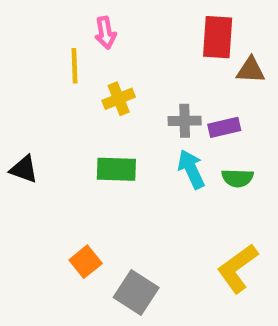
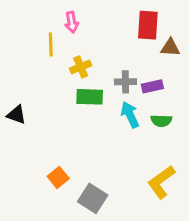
green rectangle: (116, 169) -> (90, 97), moved

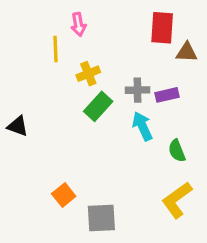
green rectangle: (90, 97) -> (98, 106), turned -50
green semicircle: (161, 121) -> (177, 151), moved, turned 66
gray square: (93, 198) -> (101, 218), turned -36

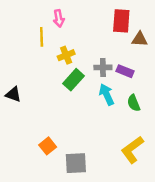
purple rectangle: (167, 95) -> (125, 71), turned 35
green semicircle: (177, 151) -> (134, 103), moved

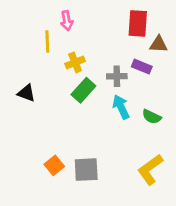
purple rectangle: (125, 71) -> (142, 67), moved
black triangle: (13, 94) -> (26, 93), moved
green semicircle: (134, 103) -> (152, 117), turned -42
gray square: (76, 163) -> (86, 170), moved

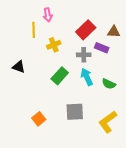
red rectangle: (138, 23) -> (86, 30), moved, turned 42
green rectangle: (83, 90) -> (60, 76), moved
gray square: (86, 170) -> (75, 112), moved

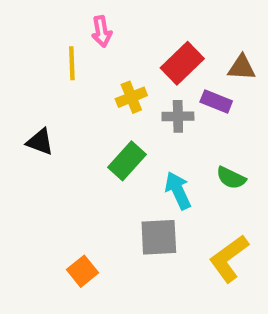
yellow cross: (54, 45) -> (131, 97), moved
cyan arrow: (87, 77) -> (178, 191), moved
orange square: (39, 119) -> (82, 271), moved

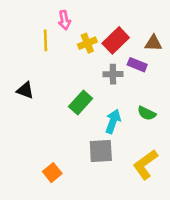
yellow cross: (131, 97) -> (87, 43), moved
cyan arrow: (178, 191) -> (113, 121), turned 45

